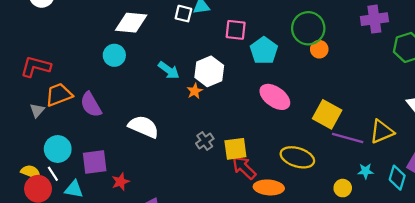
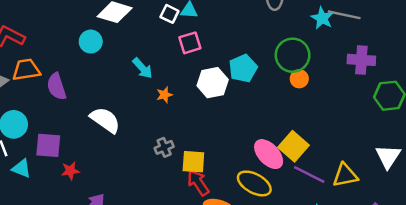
pink square: (236, 30) -> (190, 43), moved, turned -35
white hexagon: (209, 71) -> (213, 83), moved
pink ellipse: (275, 97) -> (269, 154), moved

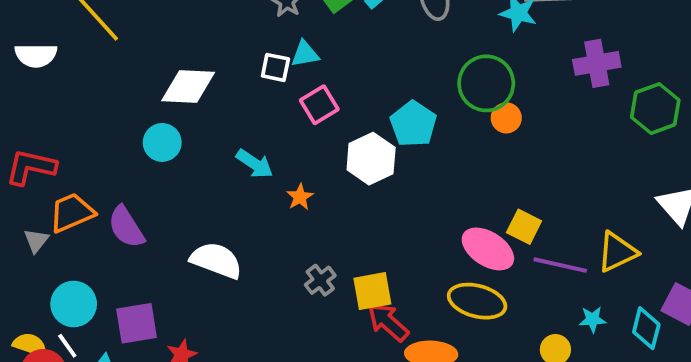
yellow square: (293, 146) -> (524, 227), size x0.7

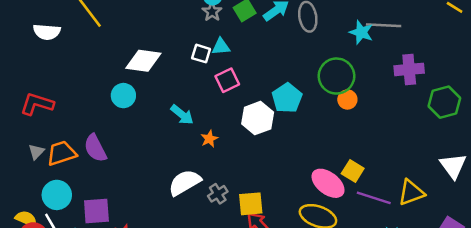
orange trapezoid: (72, 213) -> (61, 153), moved
white semicircle: (216, 260) -> (185, 182), moved, turned -56

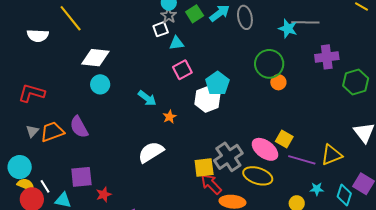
white square: (201, 54) -> (161, 29), moved, turned -35
white diamond: (143, 61) -> (95, 58), moved
cyan pentagon: (287, 98) -> (217, 83), moved
gray cross: (218, 194) -> (228, 157), moved, size x1.8
cyan circle: (57, 195) -> (20, 167), moved

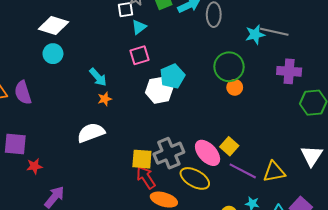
cyan star: (288, 29) -> (255, 35), turned 30
cyan triangle: (177, 43) -> (139, 27), turned -42
orange star: (170, 117) -> (105, 99), moved

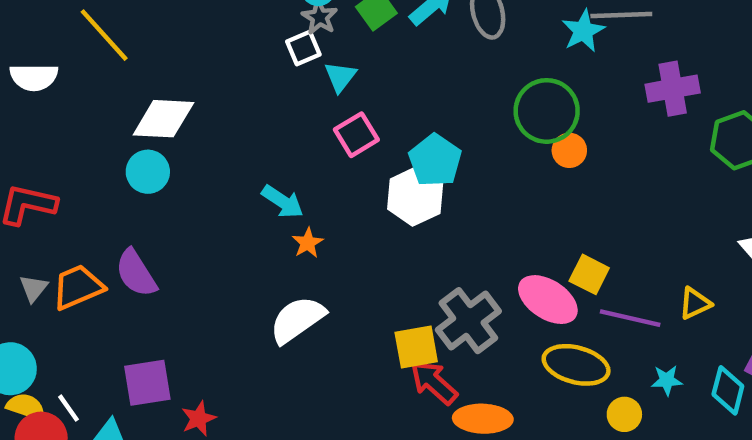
cyan circle: (53, 54) -> (148, 172), moved
yellow triangle: (274, 172) -> (695, 303), size x0.7
yellow ellipse: (195, 178) -> (576, 365), moved

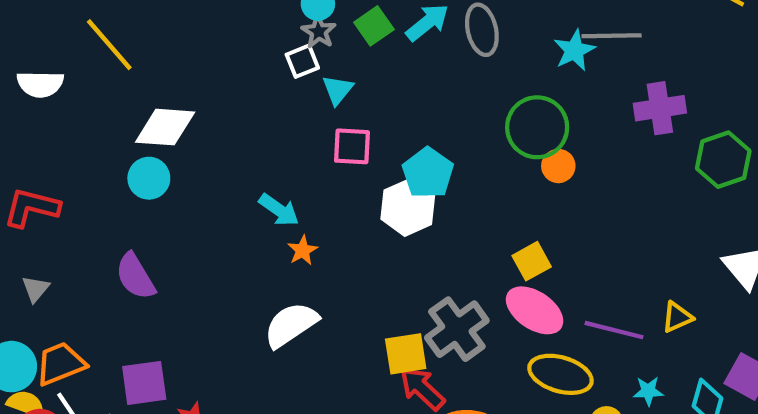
pink square: (356, 135) -> (352, 146), turned 33
yellow square: (589, 274) -> (532, 261), moved, turned 33
orange trapezoid: (78, 287) -> (60, 364), moved

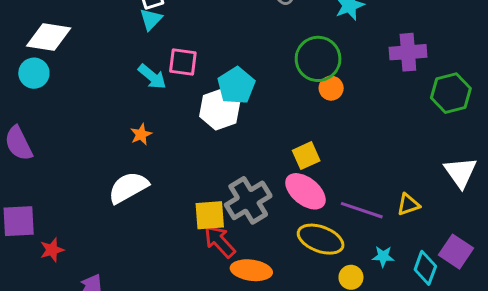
cyan triangle: (338, 90) -> (151, 19), moved
cyan arrow: (279, 210) -> (152, 77), moved

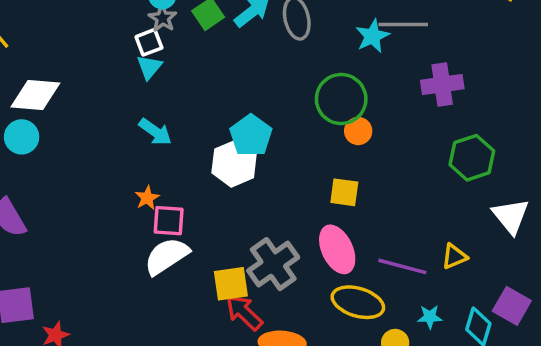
pink square: (183, 62) -> (169, 221), moved
green hexagon: (451, 93) -> (472, 158), moved
yellow square: (306, 156) -> (344, 192), moved, turned 36
white semicircle: (128, 188) -> (167, 256), moved
pink ellipse: (305, 191) -> (337, 249), turned 30

